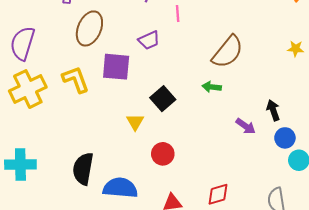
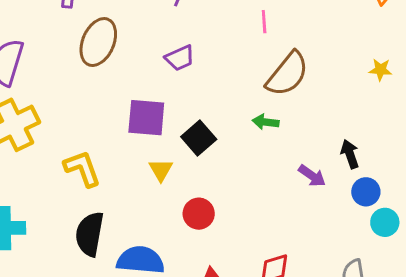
pink line: (178, 14) -> (264, 22), moved
purple square: (116, 67) -> (146, 118), moved
yellow L-shape: (76, 79) -> (82, 169), moved

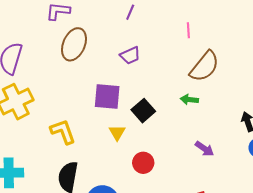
purple arrow: (312, 176) -> (204, 149), moved

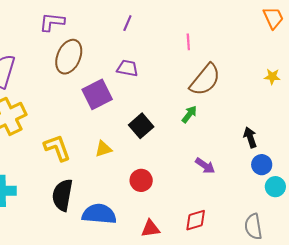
purple trapezoid: (130, 55) -> (127, 68), turned -145
purple square: (107, 97) -> (97, 94), moved, turned -32
green arrow: (189, 100) -> (189, 114), turned 120
yellow triangle: (117, 133) -> (103, 149), moved, turned 42

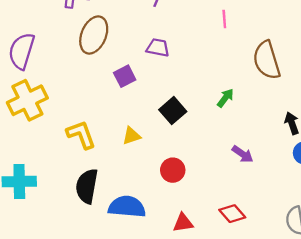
brown semicircle: (205, 80) -> (267, 60), moved, turned 124
purple square: (97, 94) -> (125, 76), size x0.7
red diamond: (196, 220) -> (232, 214), turned 65

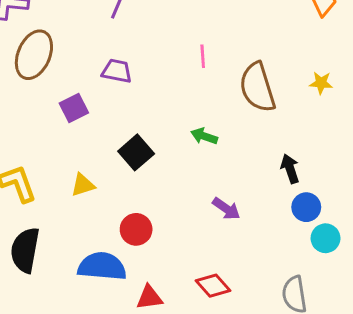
pink line: (224, 19) -> (203, 56), moved
green arrow: (225, 98) -> (204, 136), turned -108
blue semicircle: (127, 207) -> (102, 266), moved

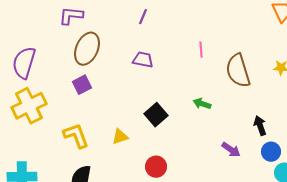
purple square: (74, 108) -> (82, 85), moved
purple arrow: (226, 209) -> (231, 150), moved

